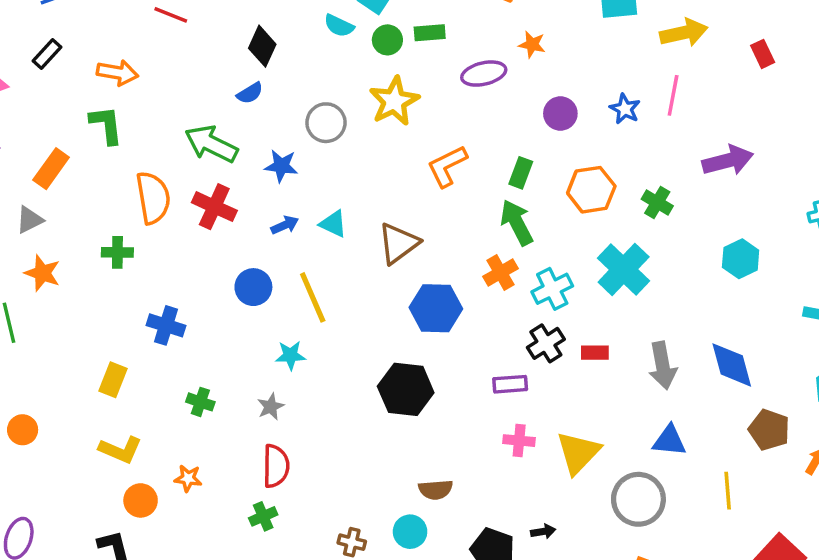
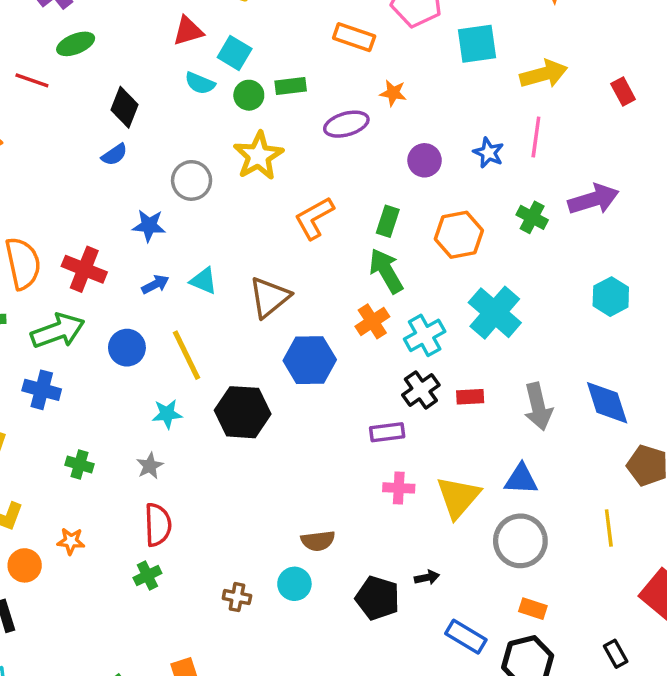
green arrow: (211, 144) -> (58, 331), moved, turned 136
green cross: (657, 202) -> (532, 217), moved
black hexagon: (406, 389) -> (243, 412), moved
blue triangle: (669, 441) -> (521, 479), moved

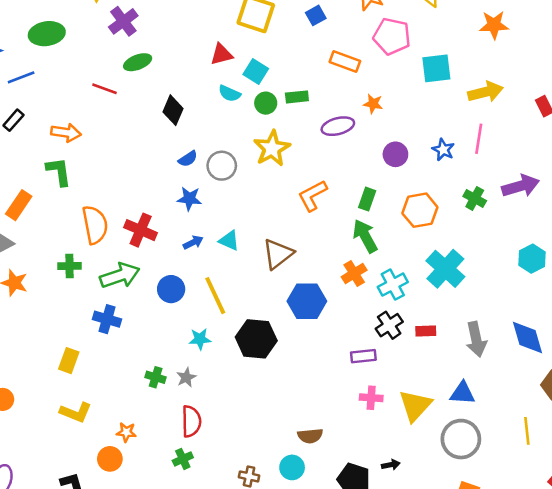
blue semicircle: (114, 155) -> (188, 159), moved
green cross: (80, 464) -> (156, 377), moved
orange circle: (25, 565) -> (110, 459), moved

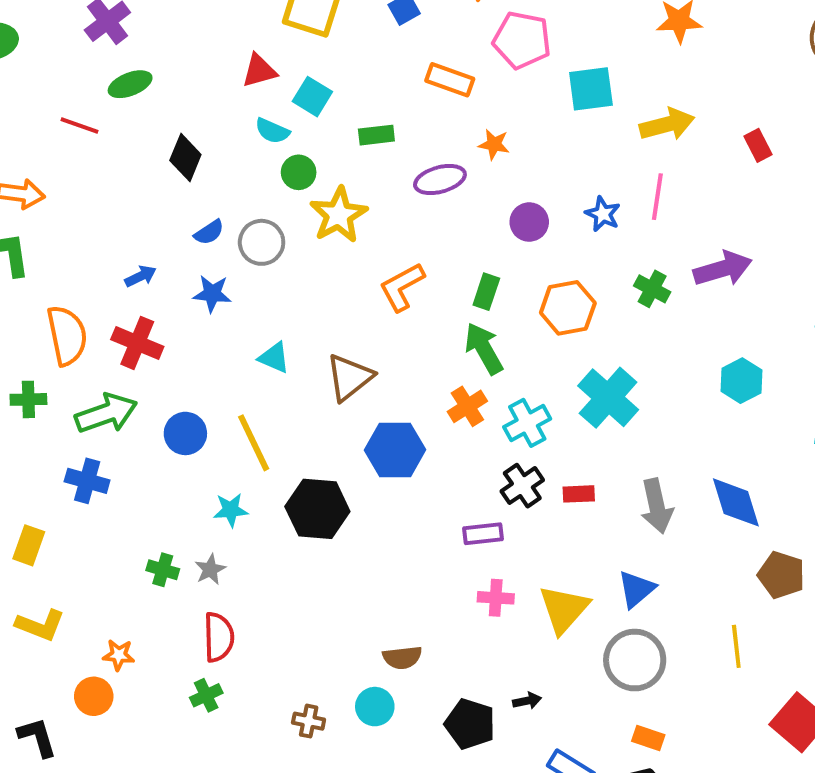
green circle: (266, 103) -> (299, 172), moved
blue arrow: (193, 242) -> (141, 276), moved
blue triangle: (462, 393) -> (636, 589), turned -44

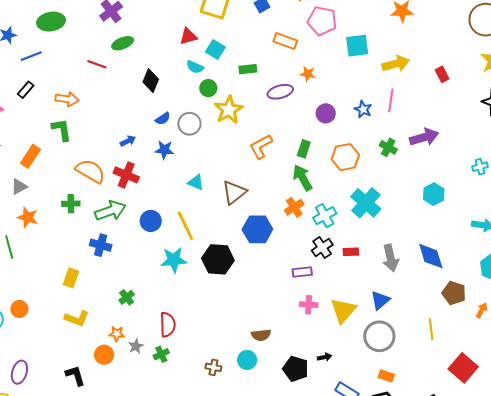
orange semicircle: (67, 335) -> (90, 171), turned -48
cyan star: (231, 510) -> (174, 260), size x1.5
gray star: (210, 569) -> (136, 346), moved
green cross: (163, 570) -> (127, 297), moved, turned 35

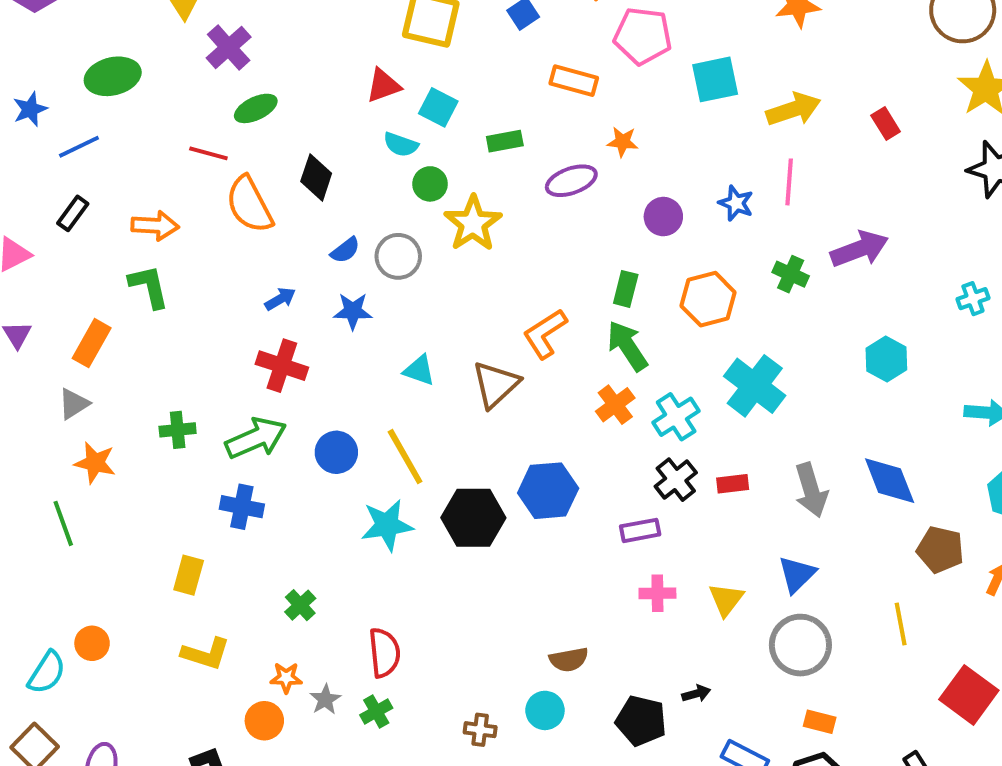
orange L-shape: (261, 146) -> (545, 334), moved
orange semicircle: (90, 171) -> (249, 205), moved, turned -144
blue hexagon: (257, 229) -> (548, 491), moved
yellow triangle: (343, 310) -> (726, 600), size x0.7

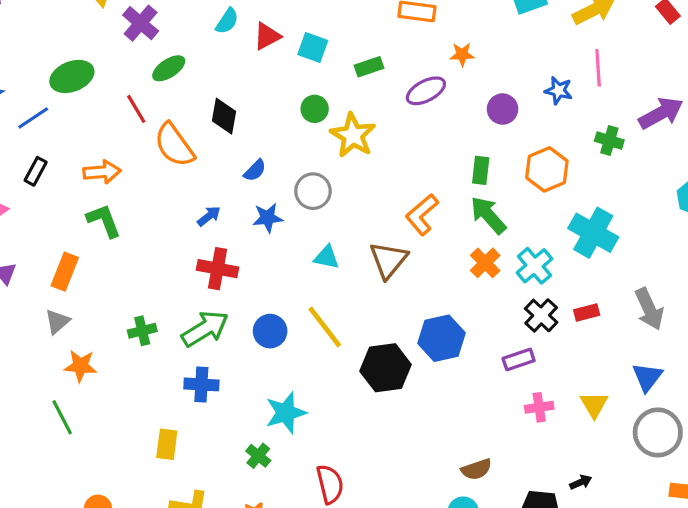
green ellipse: (113, 76) -> (72, 76), moved
cyan semicircle: (401, 145) -> (227, 21), moved, turned -68
red line: (208, 153) -> (136, 109), turned 52
gray circle: (398, 256) -> (313, 191), moved
cyan star: (387, 525) -> (286, 413), moved

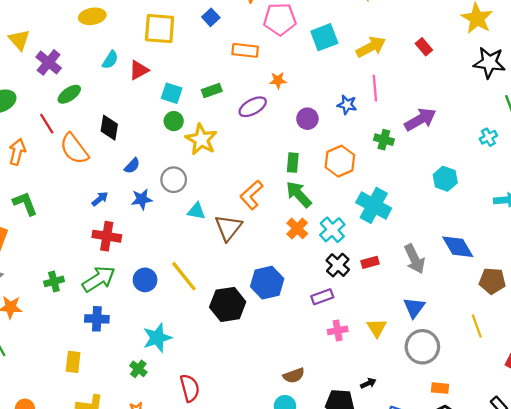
cyan square: (313, 48) -> (172, 93), moved
orange arrow: (102, 172) -> (17, 152), moved, turned -70
cyan triangle: (327, 257) -> (196, 211), moved

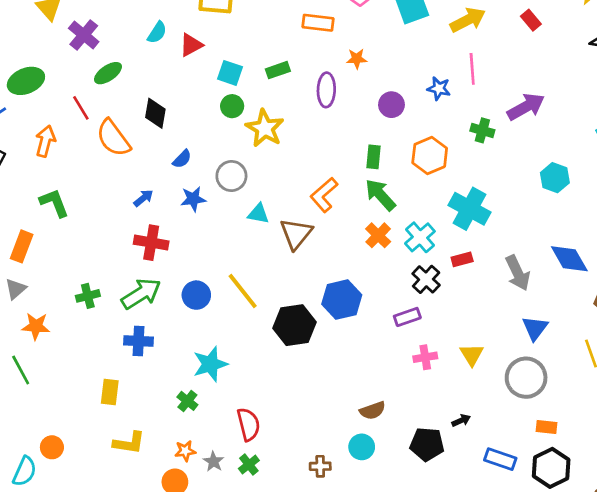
purple ellipse: (253, 107) -> (326, 90), turned -60
red rectangle: (370, 262) -> (462, 259), moved
blue triangle: (414, 307) -> (535, 328), moved

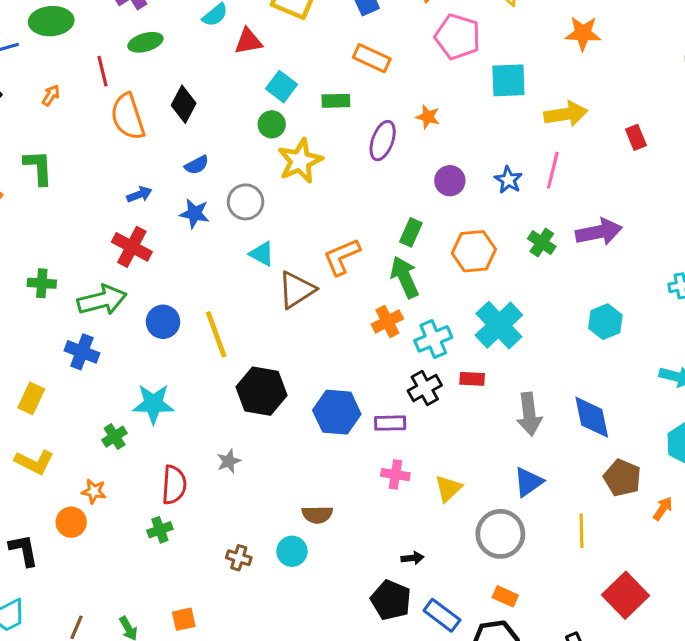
orange rectangle: (318, 23) -> (372, 58), moved
orange arrow: (45, 141) -> (51, 95), size x0.6
blue hexagon: (342, 300) -> (337, 412), moved
black pentagon: (427, 444) -> (391, 600), moved
gray star: (214, 462) -> (229, 461), moved

